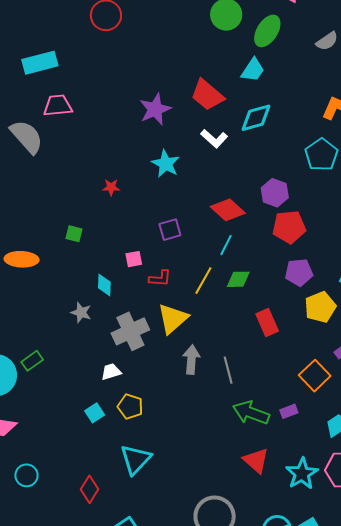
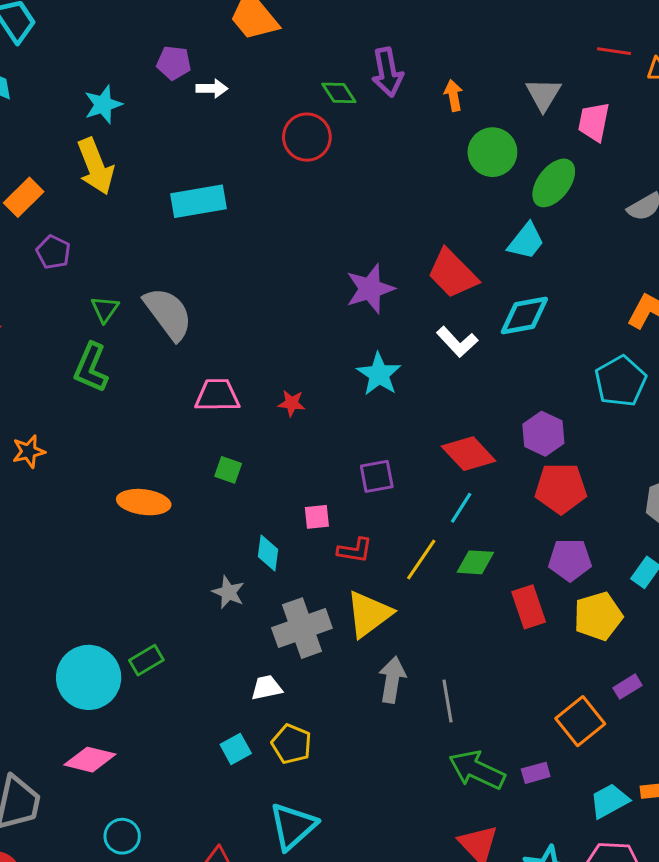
pink trapezoid: (58, 106) -> (217, 395), moved
red rectangle: (267, 323) -> (529, 607), moved

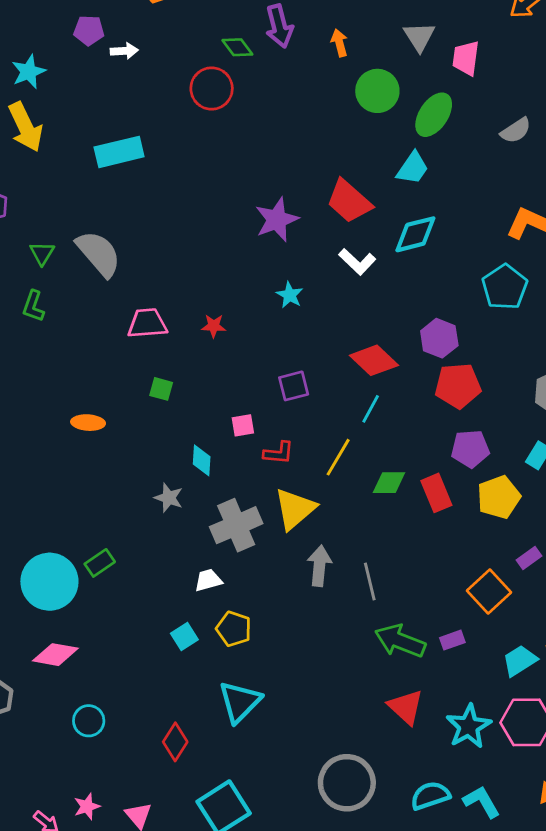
green L-shape: (91, 368) -> (33, 306), size x0.7
cyan star: (379, 374) -> (290, 295), size x0.7
orange ellipse: (144, 502) -> (88, 423), size x0.7
green diamond: (475, 562) -> (389, 483), moved

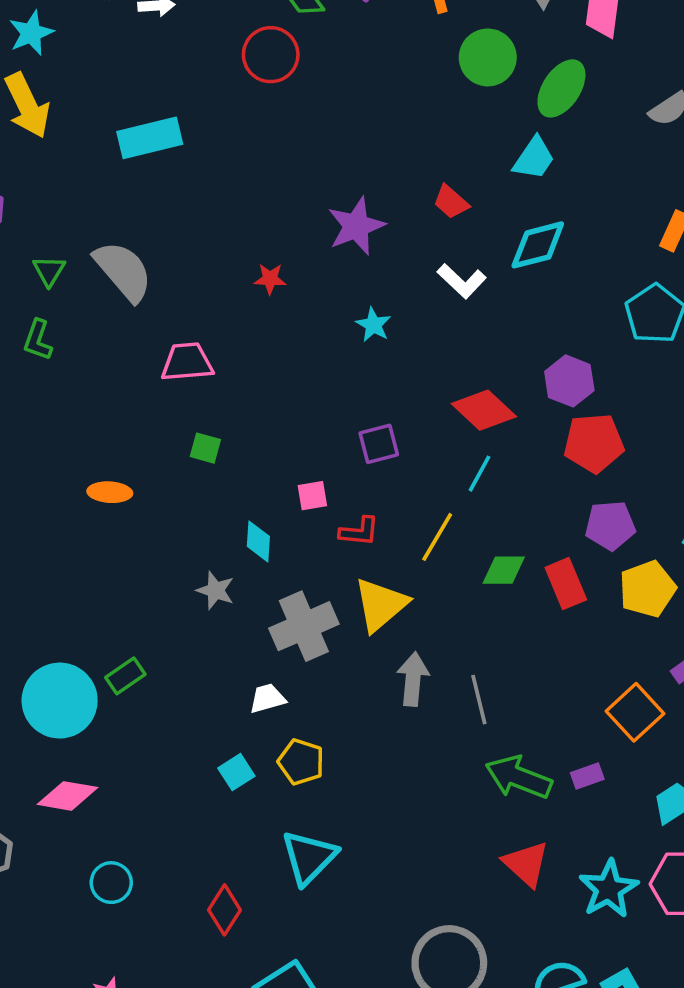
red trapezoid: (349, 201) -> (451, 202), size x0.6
red star: (214, 326) -> (270, 279), moved

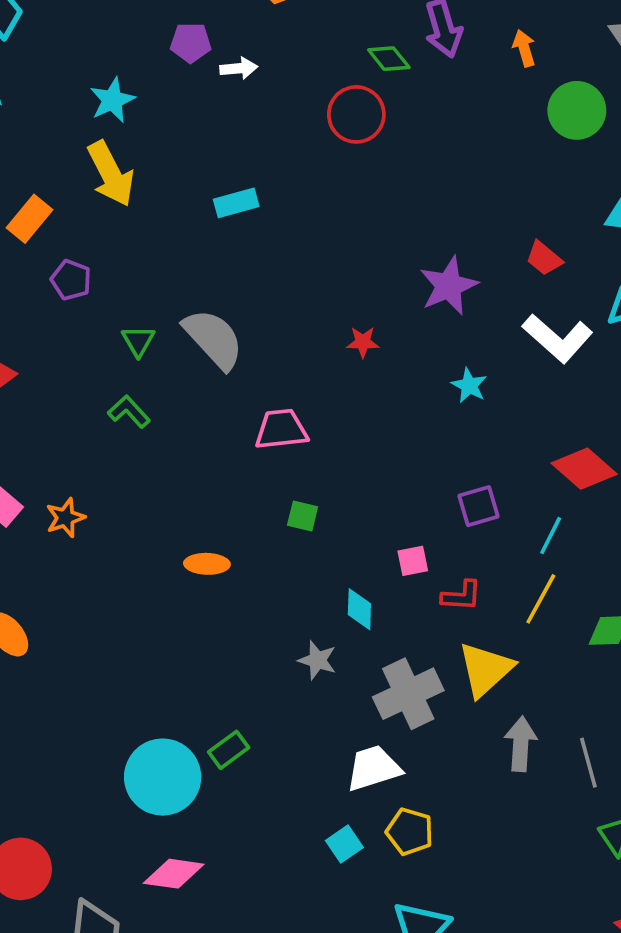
cyan rectangle: (150, 138) -> (236, 203), size x0.7
white L-shape: (462, 281) -> (558, 338), size x1.4
green L-shape: (38, 340) -> (129, 412), turned 120
cyan line: (480, 474) -> (551, 536), moved
white trapezoid: (267, 698) -> (374, 768), size x1.5

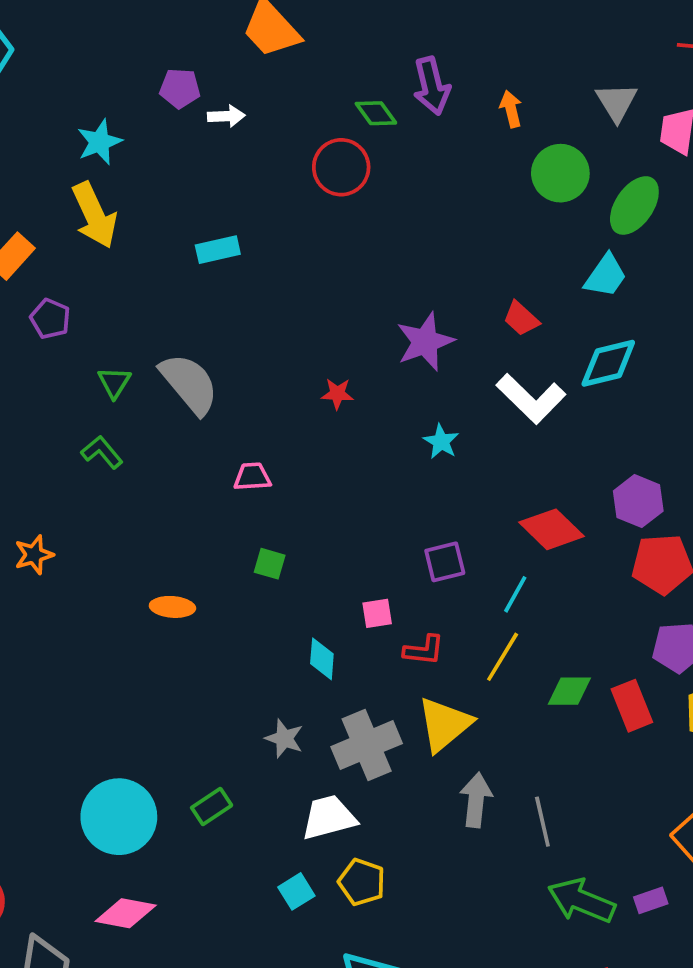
pink trapezoid: (281, 429) -> (252, 477), size x0.7
gray star: (317, 660) -> (284, 738), moved
green rectangle: (229, 750) -> (212, 806), moved

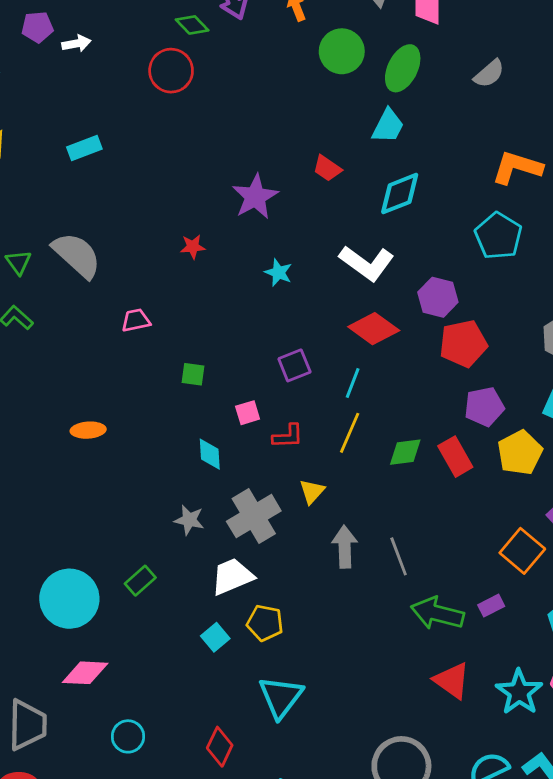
white L-shape: (531, 399) -> (367, 263), moved
green square: (270, 564) -> (193, 374), moved
yellow triangle: (444, 724) -> (312, 492), size x0.6

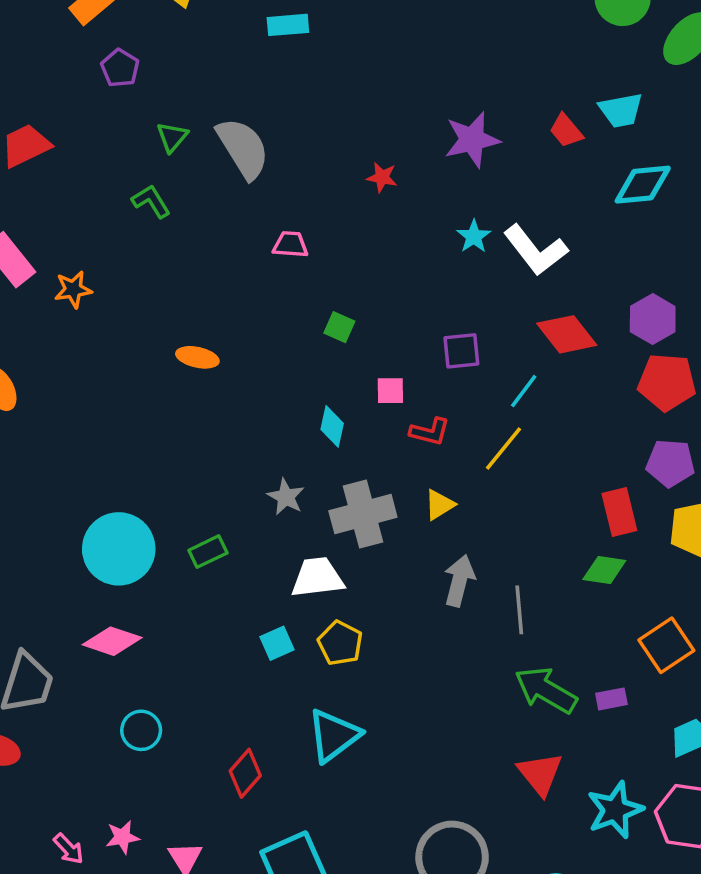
cyan trapezoid: (388, 126) -> (621, 110), moved, turned 36
white L-shape: (367, 263) -> (536, 250), moved
green diamond: (405, 452) -> (604, 570), moved

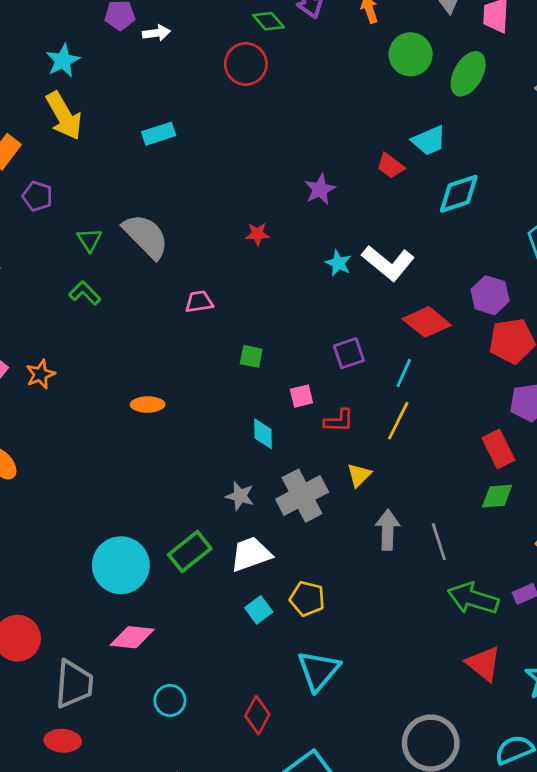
purple star: (472, 140) -> (320, 189), size x0.7
green rectangle: (208, 552) -> (190, 552), size x1.4
white trapezoid: (317, 577) -> (251, 554), moved

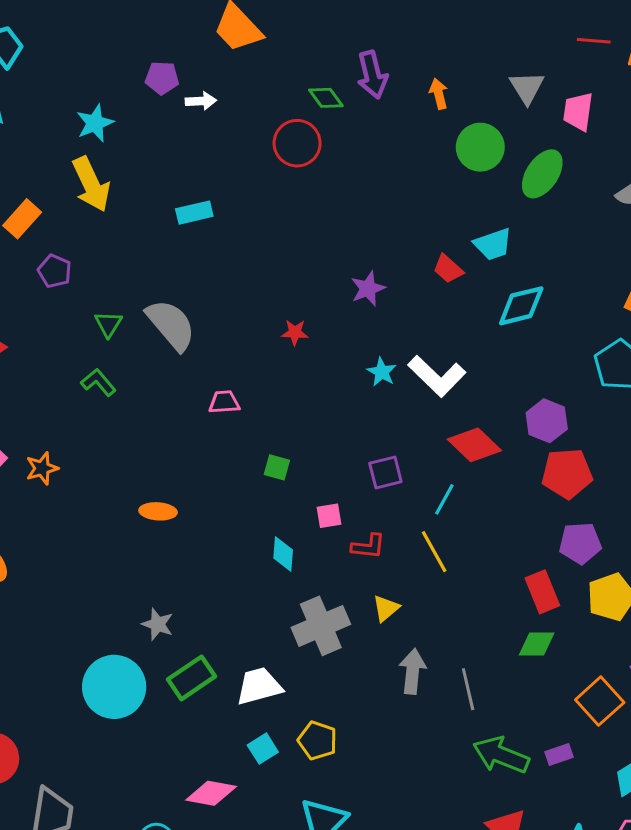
yellow line: (398, 421) -> (434, 552), turned -60
gray star: (240, 496) -> (158, 624), moved
pink diamond: (132, 637) -> (211, 793), moved

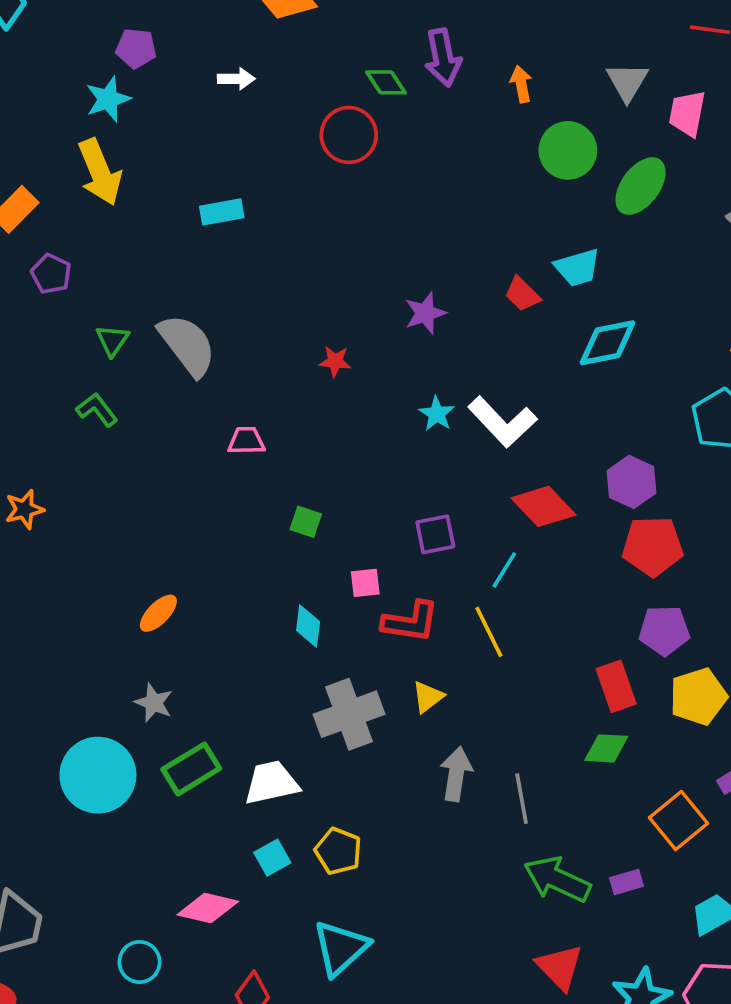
purple pentagon: (162, 78) -> (136, 48), moved
orange ellipse: (158, 511) -> (158, 613), moved, turned -52
red L-shape: (368, 546) -> (410, 622), size x1.4

